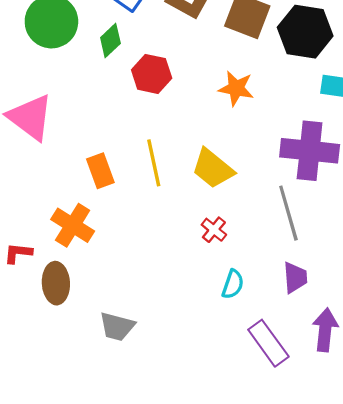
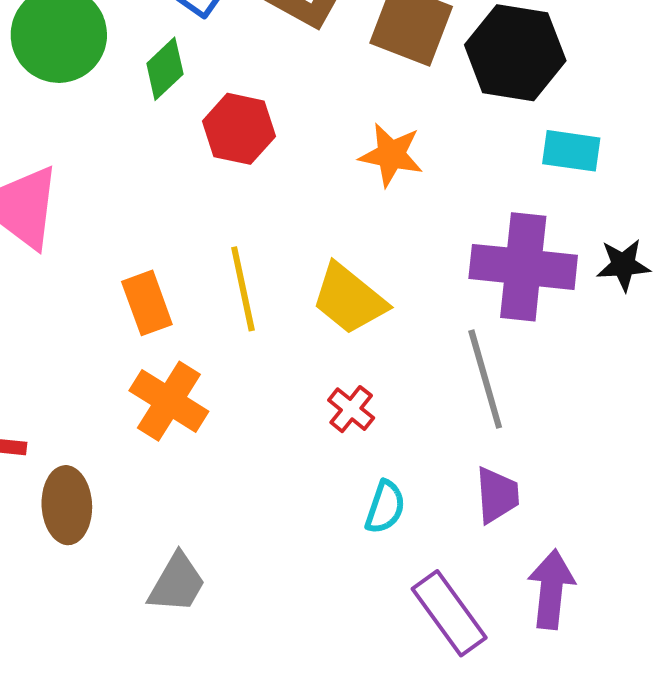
orange cross: (73, 225) -> (169, 401), moved
gray trapezoid: (117, 327) -> (177, 583), turned -75

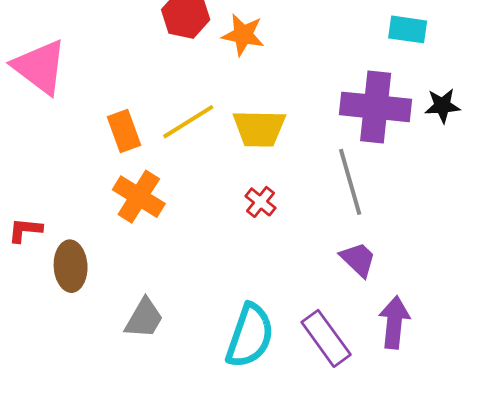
orange star: (391, 155) -> (243, 35), moved
yellow line: (243, 289) -> (188, 122), turned 70
yellow trapezoid: (349, 299) -> (259, 128), turned -38
purple trapezoid: (497, 495) -> (358, 259), turned -42
cyan semicircle: (385, 507) -> (250, 336), moved, size x1.8

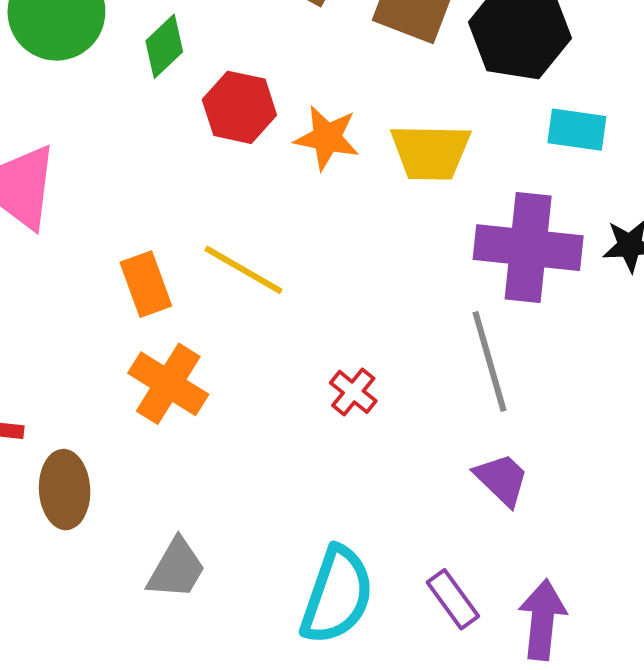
yellow line: (188, 122) -> (243, 270), turned 62
yellow trapezoid: (259, 128) -> (431, 152), moved
purple arrow: (394, 322) -> (542, 620), moved
purple rectangle: (326, 338) -> (453, 599), size x0.7

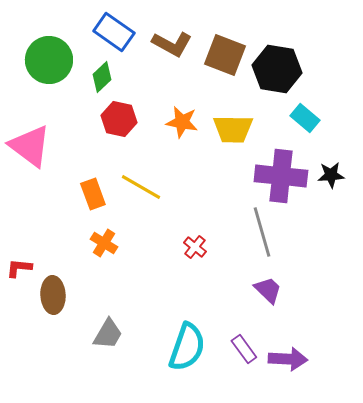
red hexagon: (239, 107) -> (119, 119), moved
cyan rectangle: (577, 130) -> (305, 118), turned 32
orange cross: (168, 384) -> (104, 243), size x0.7
purple arrow: (542, 620) -> (288, 359), turned 87

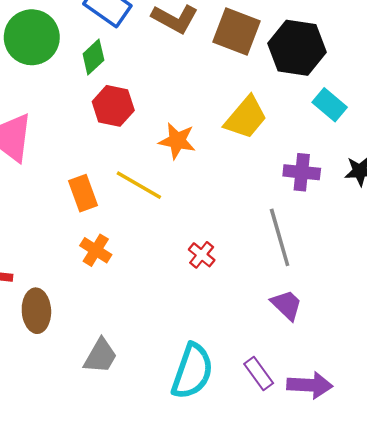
orange star: (182, 122) -> (177, 141), moved
yellow trapezoid: (233, 129) -> (246, 118), turned -51
purple cross: (281, 176) -> (302, 172), size x0.6

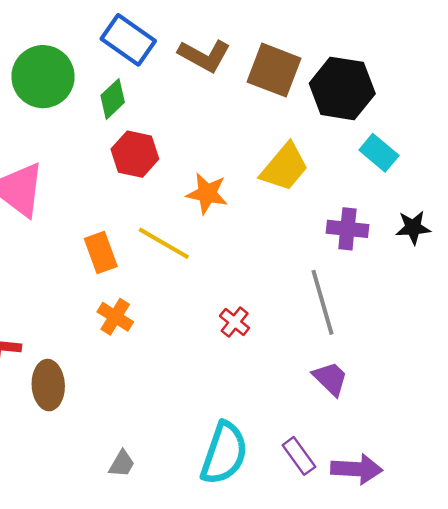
gray trapezoid: (100, 356) -> (122, 464), moved, size x0.7

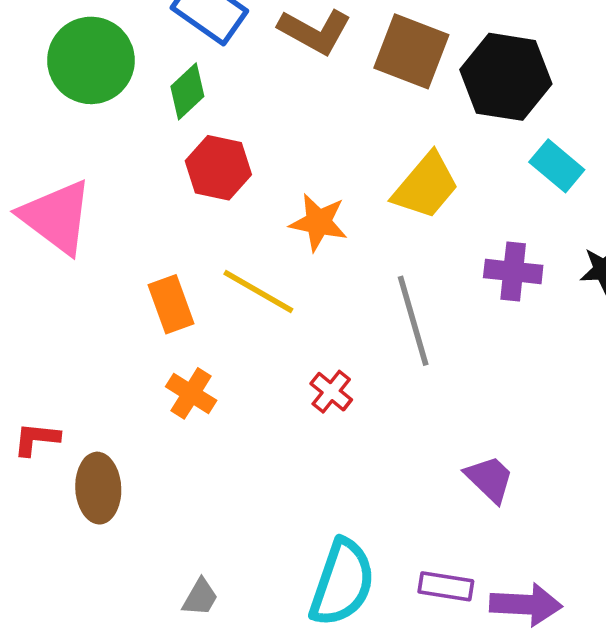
gray line: (323, 302) -> (413, 321), moved
red cross: (235, 322) -> (331, 392), moved
purple rectangle: (299, 456) -> (446, 586), turned -45

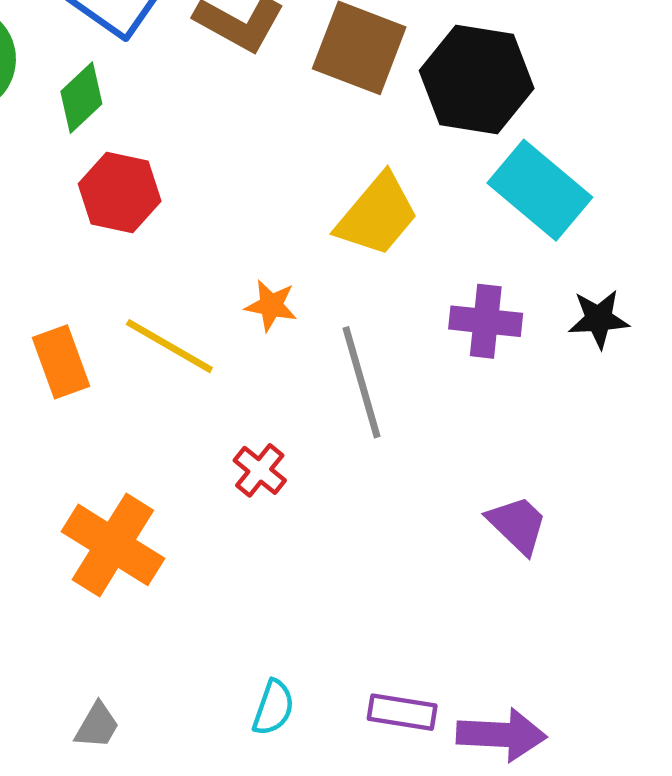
cyan rectangle: (557, 166) -> (540, 190), size x1.5
orange star: (318, 222) -> (271, 305), moved, size x0.7
orange cross: (191, 393) -> (113, 545), moved, size x1.6
purple trapezoid: (490, 479) -> (517, 525), moved
cyan semicircle: (342, 583) -> (273, 708), size x0.5

